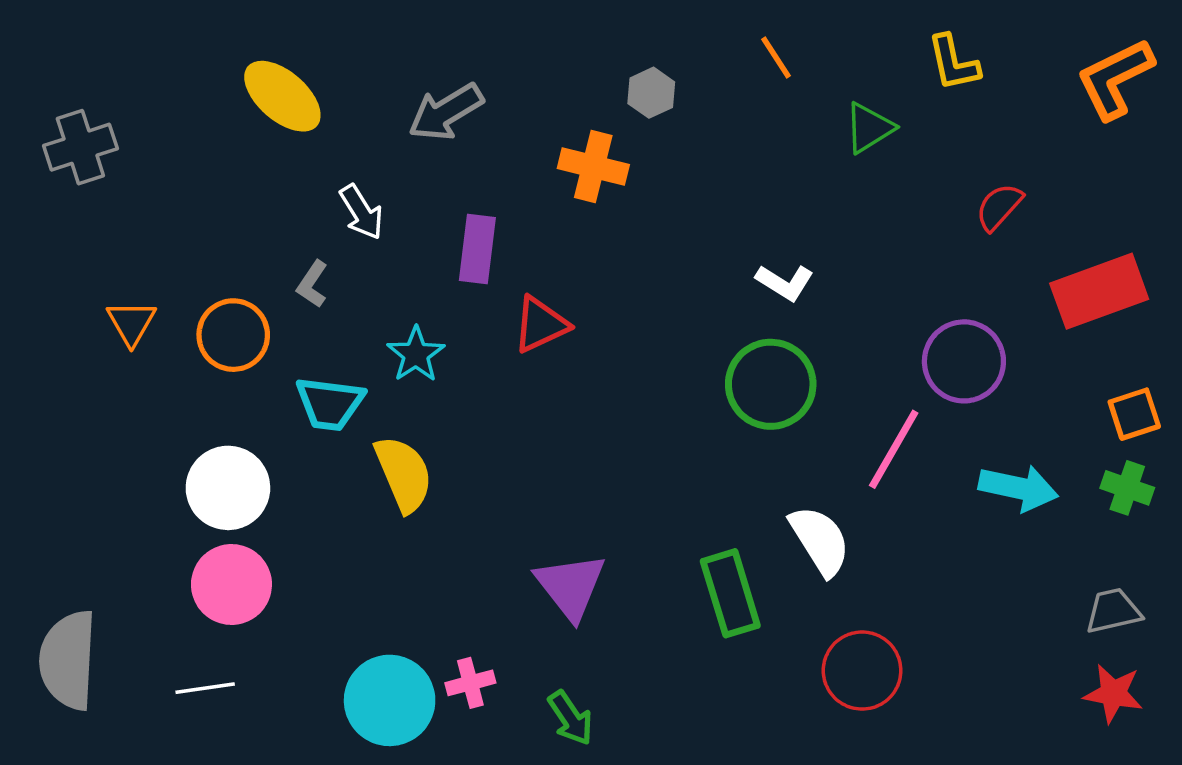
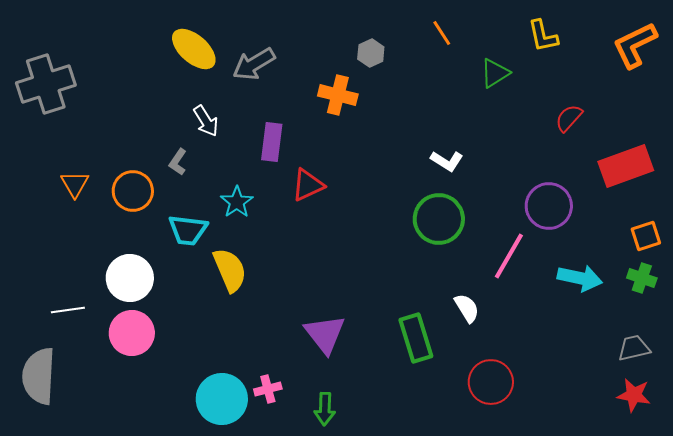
yellow ellipse: (282, 96) -> (194, 49), moved
gray cross: (80, 147) -> (46, 84), size x1.4
white semicircle: (820, 541) -> (467, 308), size x0.7
white line: (205, 688) -> (68, 310), moved
green arrow: (570, 718) -> (325, 409), turned 36

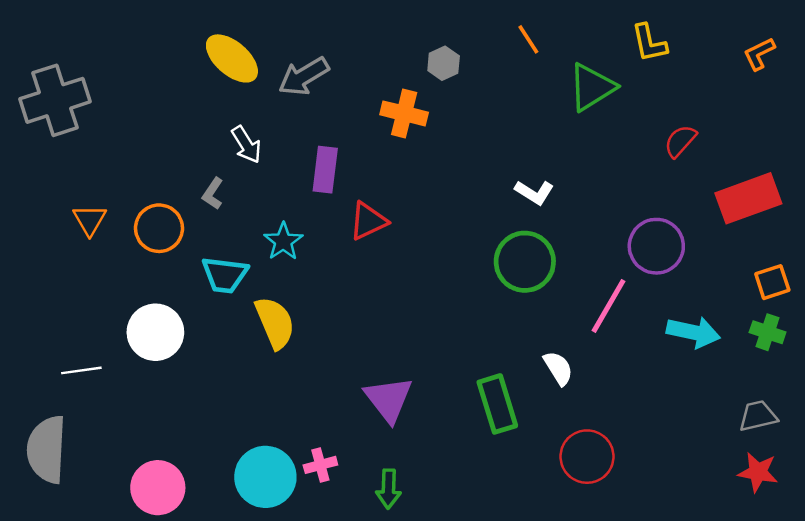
orange L-shape: (635, 45) -> (759, 54), size x0.6
green triangle: (495, 73) -> (592, 87), size x1.4
pink circle: (132, 333) -> (158, 488), moved

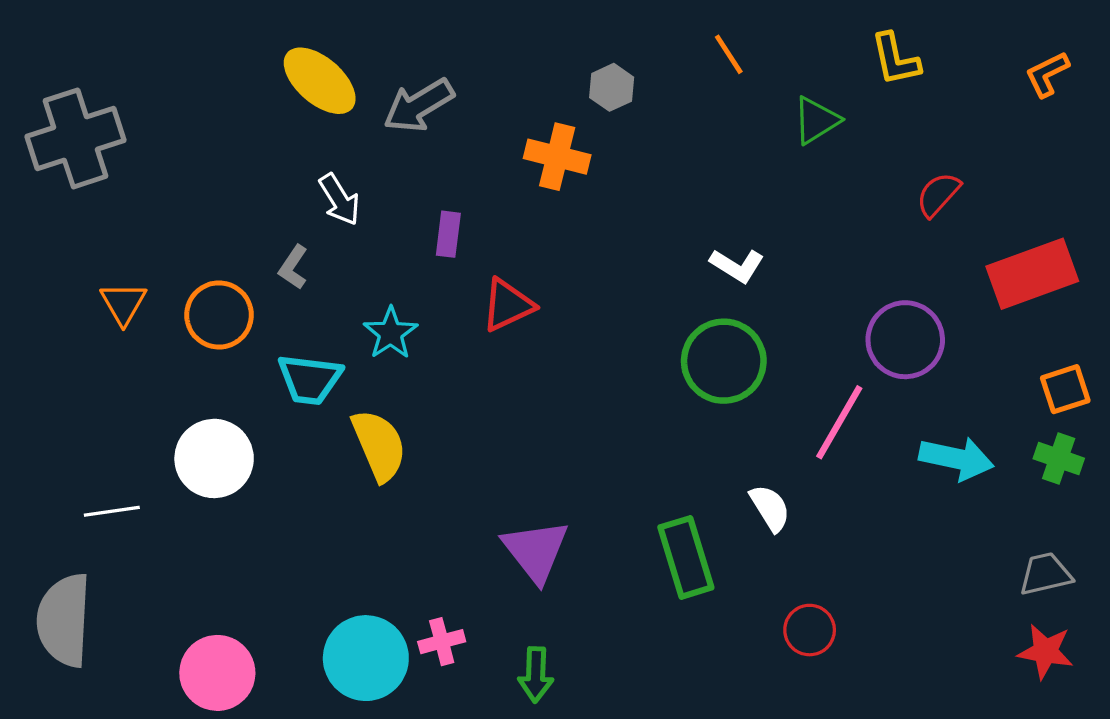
green triangle: (592, 87) -> (816, 120), size x0.7
purple rectangle: (325, 170) -> (448, 234), size x0.7
red circle: (587, 457) -> (810, 630), size x0.7

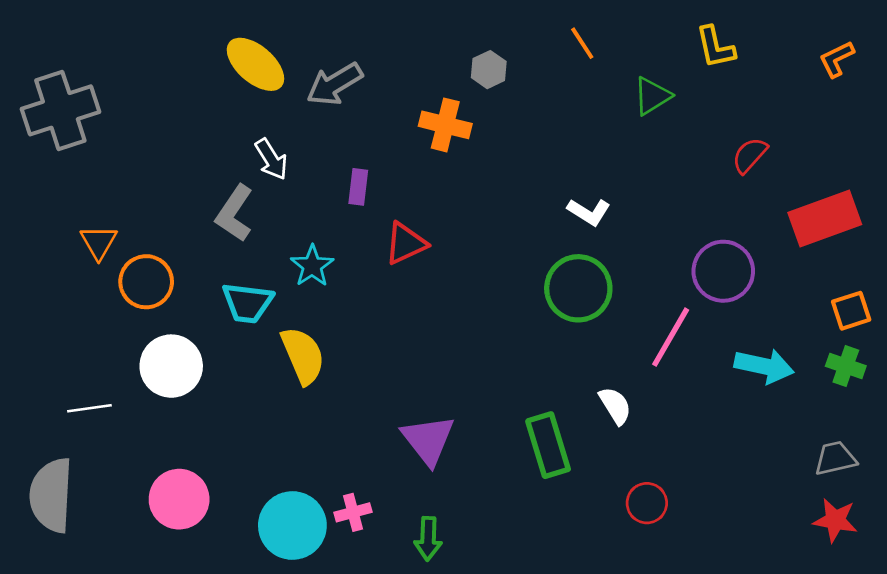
gray L-shape: (293, 267) -> (234, 213), size x1.6
orange circle: (219, 315) -> (146, 282), moved
pink circle: (217, 673) -> (179, 499), moved

